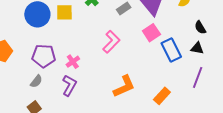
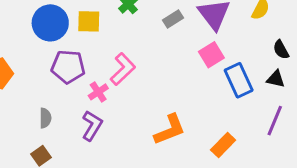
pink L-shape: (111, 42) -> (123, 69), moved
purple pentagon: (44, 56) -> (68, 67), moved
gray semicircle: (36, 81) -> (45, 118), turned -40

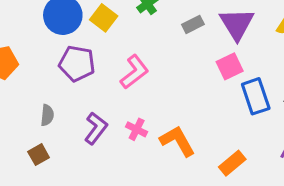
yellow square: (89, 21) -> (104, 18), turned 30
pink cross: (98, 92) -> (137, 129), moved, turned -36
orange L-shape: (170, 130) -> (178, 141), turned -104

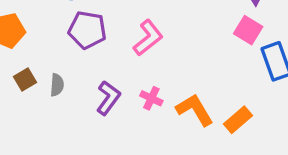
pink square: (230, 66) -> (248, 30), turned -32
brown square: (39, 155) -> (25, 79), moved
orange rectangle: (232, 163) -> (238, 120), moved

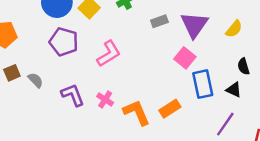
gray semicircle: (57, 85) -> (35, 80), turned -56
purple L-shape: (108, 98) -> (73, 95), turned -65
orange rectangle: (238, 120) -> (170, 109), moved

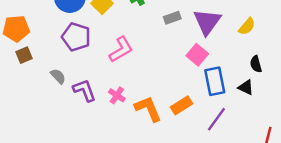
brown square: (12, 73) -> (24, 55), moved
gray semicircle: (35, 80) -> (58, 76), moved
purple line: (225, 124) -> (216, 119), moved

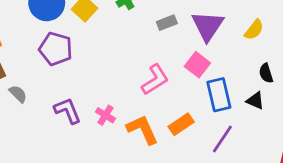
pink L-shape: (121, 49) -> (155, 80), moved
gray semicircle: (58, 76) -> (18, 94), moved

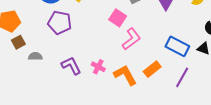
pink square: (197, 65) -> (118, 18), moved
gray semicircle: (18, 94) -> (35, 56), turned -40
blue rectangle: (219, 95) -> (177, 46), turned -45

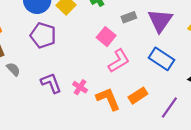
blue rectangle: (177, 46) -> (161, 59), moved
gray semicircle: (35, 56) -> (13, 69), turned 40

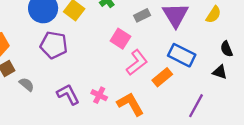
orange rectangle: (138, 96) -> (162, 77), moved

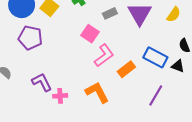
blue rectangle: (182, 55) -> (155, 57), moved
pink cross: (99, 95) -> (60, 96), moved, turned -32

